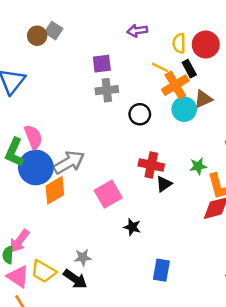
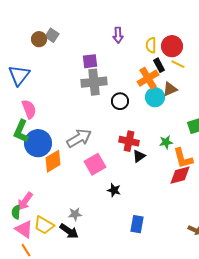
purple arrow: (137, 31) -> (118, 35), turned -84
yellow line: (160, 67) -> (178, 64), moved
gray cross: (107, 90) -> (94, 82), size x1.4
pink semicircle: (33, 137) -> (29, 109), moved
gray arrow: (69, 162) -> (79, 138), moved

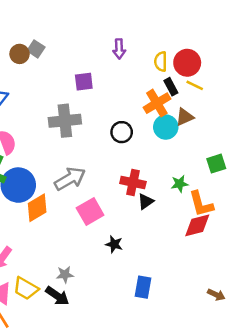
gray cross: (94, 82) -> (65, 121), moved

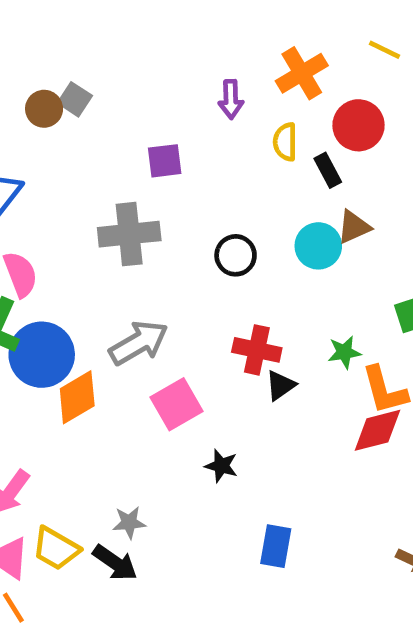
yellow semicircle: (161, 61) -> (285, 142), moved
yellow line: (195, 85) -> (385, 50), moved
orange cross: (157, 103) -> (302, 73), moved

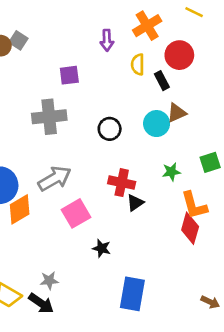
green star: (344, 352) -> (171, 172), moved
red diamond: (377, 430) -> (190, 228), turned -60
blue rectangle: (276, 546) -> (132, 294), size x1.4

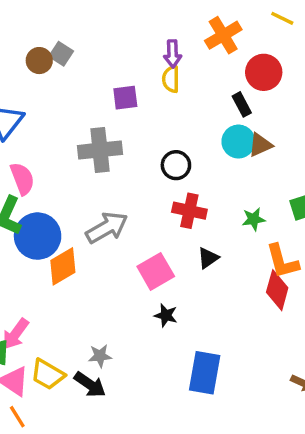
yellow semicircle: (138, 64) -> (171, 79), moved
cyan circle: (157, 124) -> (238, 142), moved
red cross: (122, 183) -> (189, 211), moved
pink square: (76, 213) -> (156, 271), moved

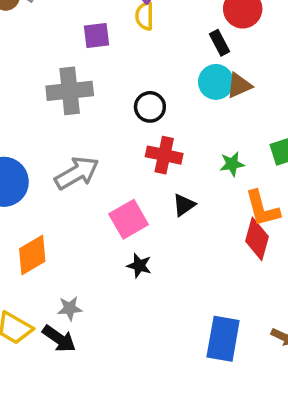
orange diamond: (63, 266) -> (32, 255), moved
blue rectangle: (205, 373) -> (223, 339), moved

